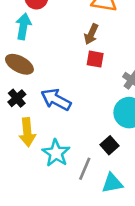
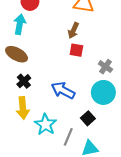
black cross: (17, 98) -> (24, 81), moved
blue arrow: (56, 100) -> (63, 90), moved

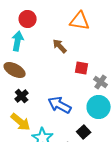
brown arrow: (73, 30) -> (60, 46), moved, turned 112
red square: (76, 50) -> (82, 68), moved
yellow arrow: (23, 108) -> (21, 122), turned -45

